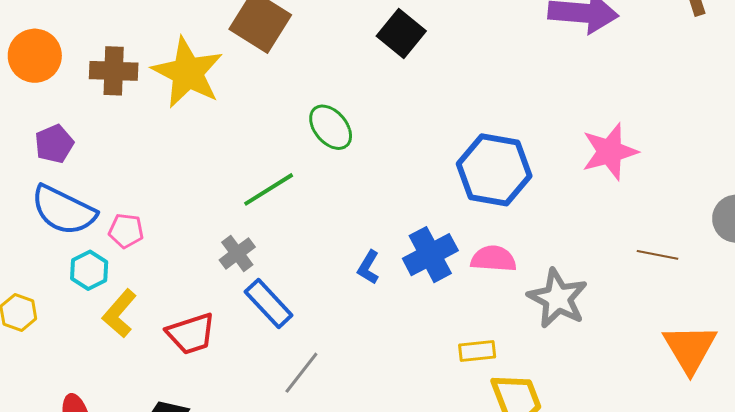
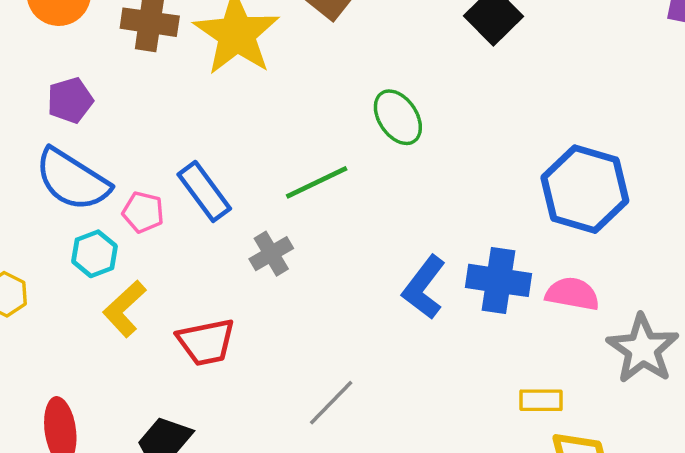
blue cross: (430, 255) -> (498, 280), turned 30
blue L-shape: (368, 267) -> (424, 287), size x1.6
blue rectangle: (269, 304) -> (204, 191), moved

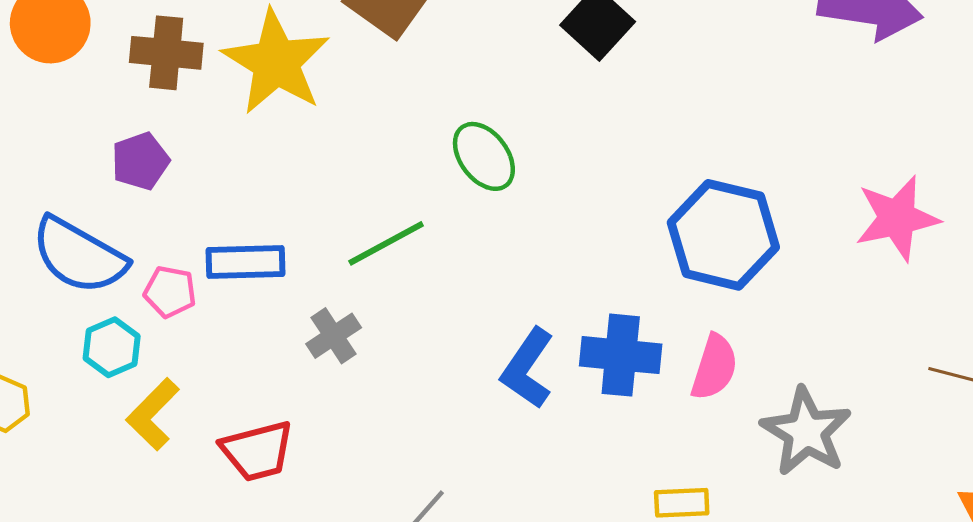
purple pentagon: (70, 100) -> (140, 161), moved
blue rectangle: (204, 191) -> (245, 262), turned -52
pink semicircle: (572, 294) -> (714, 367), turned 100

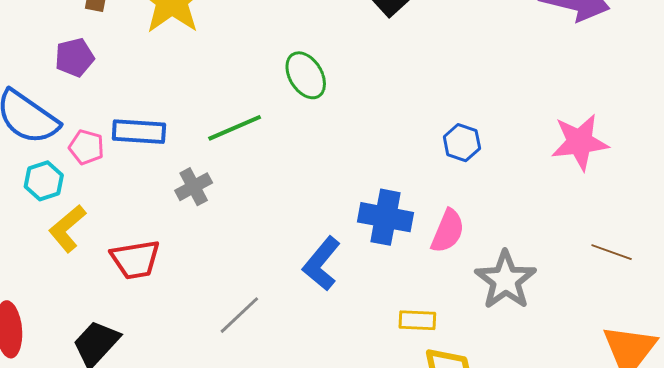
blue hexagon: (723, 235) -> (462, 143), size x0.5
blue L-shape: (528, 368) -> (322, 264), moved

